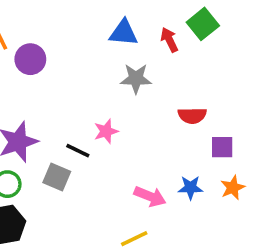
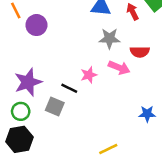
red semicircle: (192, 115) -> (140, 52), moved
pink arrow: (150, 196) -> (119, 68), moved

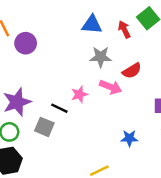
red semicircle: (140, 52) -> (132, 71), turned -30
blue star: (147, 114) -> (129, 138), moved

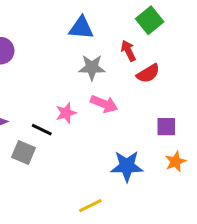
red arrow: (124, 29) -> (128, 51), moved
red semicircle: (132, 71) -> (148, 73), moved
blue star: (129, 138) -> (127, 166), size x1.5

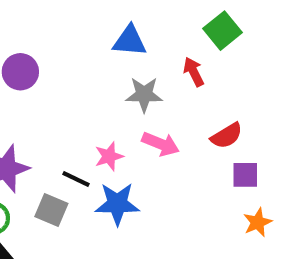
red semicircle: (148, 73) -> (227, 136), moved
blue star: (127, 166) -> (117, 204), moved

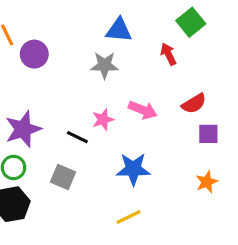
gray star: (144, 94) -> (105, 65), moved
blue star: (117, 204) -> (133, 169), moved
gray square: (51, 210) -> (63, 177), moved
orange star: (258, 222) -> (207, 182), moved

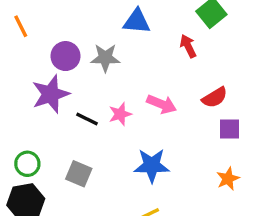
purple circle: (34, 54) -> (65, 56), moved
gray star: (105, 65) -> (105, 58), moved
purple star: (23, 129) -> (51, 94), moved
black line: (77, 137) -> (87, 119), moved

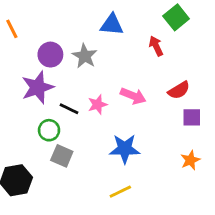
gray star: (105, 58) -> (85, 56), turned 30
green circle: (27, 164) -> (49, 130), moved

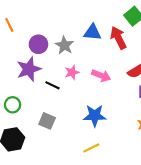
blue triangle: (112, 25) -> (92, 32), moved
red arrow: (156, 46) -> (118, 38), size x1.5
pink star: (98, 105) -> (72, 72), moved
green circle: (49, 130) -> (13, 105), moved

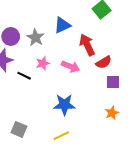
blue triangle: (92, 32) -> (62, 25), turned -30
red arrow: (118, 38) -> (87, 45), moved
gray square: (47, 121) -> (19, 129), moved

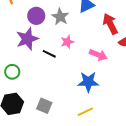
pink arrow: (71, 66) -> (98, 55), moved

